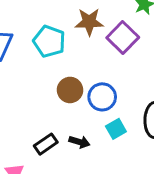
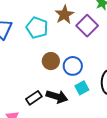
brown star: (89, 22) -> (64, 15), turned -30
black arrow: (79, 142) -> (57, 97), size x1.5

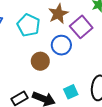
blue circle: (73, 66) -> (61, 45), moved

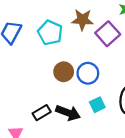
brown star: (58, 14) -> (82, 20), turned 30
blue circle: (61, 45) -> (88, 73), moved

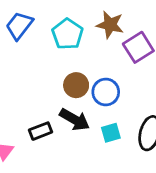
black arrow: (68, 113) -> (75, 120), moved

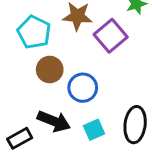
brown circle: (76, 85) -> (50, 70), moved

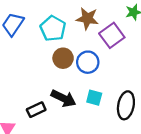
blue circle: (83, 88) -> (88, 62), moved
cyan square: (94, 130) -> (94, 98), moved, turned 35

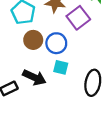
cyan square: (94, 98) -> (61, 67), moved

